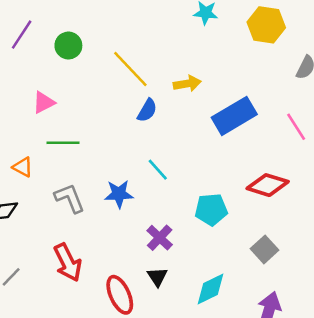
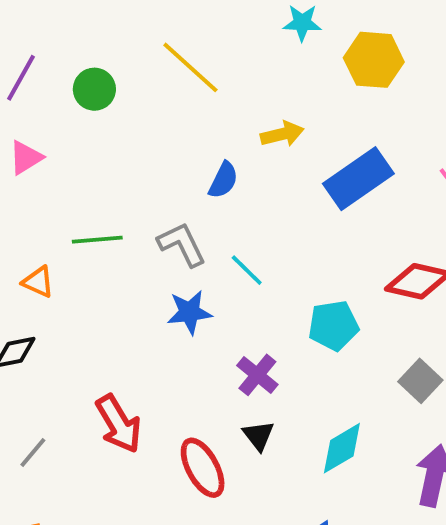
yellow hexagon: (266, 25) -> (374, 60), moved
yellow line: (130, 69) -> (190, 67), moved
pink triangle: (44, 102) -> (26, 158), moved
gray L-shape: (70, 198) -> (182, 244), moved

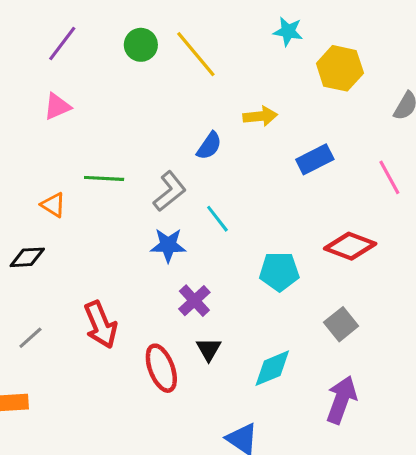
green circle: (94, 89) -> (141, 45), moved
blue rectangle: (358, 179) -> (315, 159), size x0.7
gray L-shape: (182, 244) -> (170, 191), turned 69
purple cross: (257, 375) -> (194, 301), moved

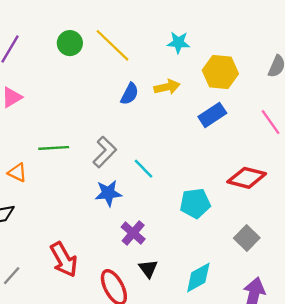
cyan star: (288, 31) -> (178, 43), moved
yellow hexagon: (340, 68) -> (220, 72), moved
blue semicircle: (209, 146) -> (130, 94), moved

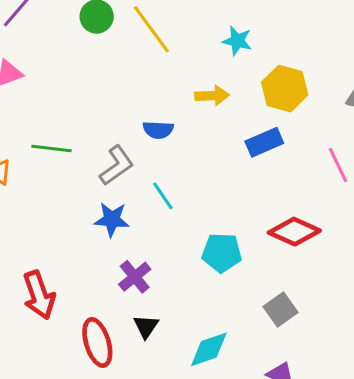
blue semicircle: (130, 94) -> (158, 130), moved, turned 55

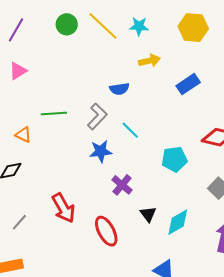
cyan star: (237, 41) -> (139, 26), moved
yellow hexagon: (285, 89) -> (193, 28), moved
black triangle: (146, 326) -> (148, 214), moved

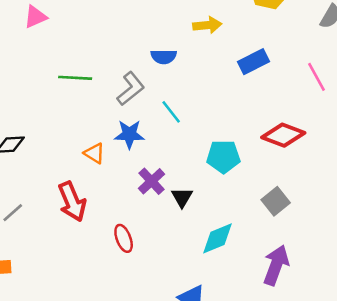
orange triangle: (23, 135) -> (94, 153), moved
black triangle: (148, 214) -> (182, 197), moved
red ellipse: (106, 231) -> (124, 238), size x0.7

